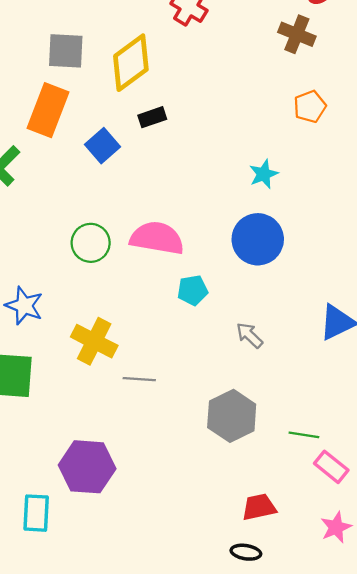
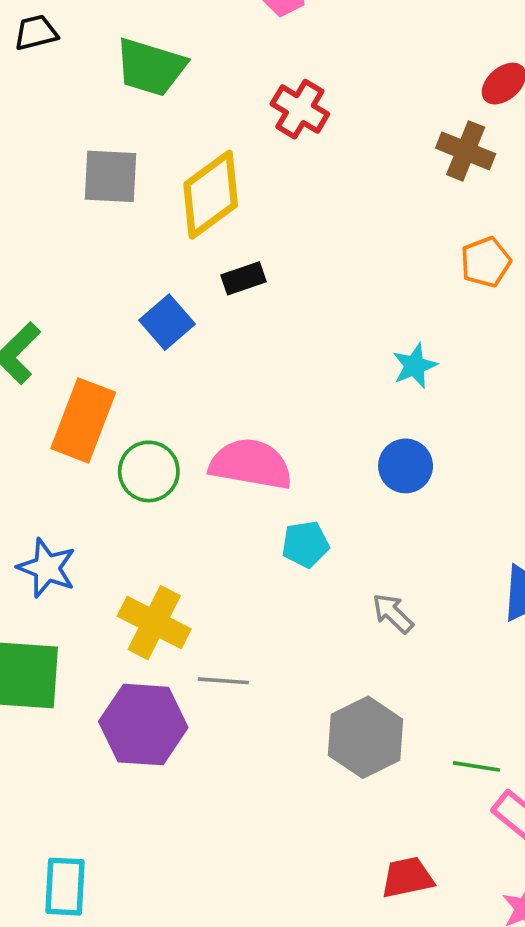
orange rectangle: (48, 110) -> (83, 420), moved
blue circle: (258, 239) -> (406, 466), size x0.7
purple hexagon: (87, 467) -> (143, 725), moved

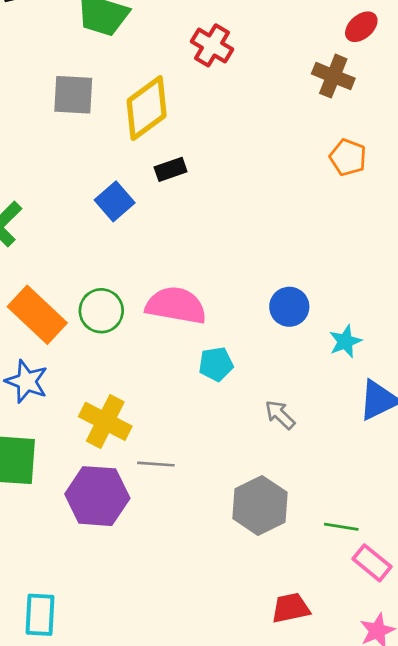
orange pentagon: (486, 262) -> (348, 157), turned -30
cyan star: (415, 366) -> (345, 341), moved
orange rectangle: (83, 420) -> (37, 315), moved, turned -68

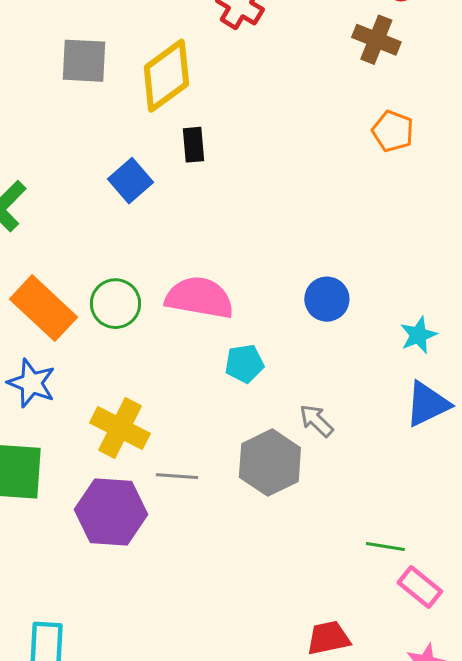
black rectangle: (171, 169) -> (193, 145), turned -76
cyan star: (345, 341) -> (418, 335), moved
gray hexagon: (260, 505) -> (270, 463), moved

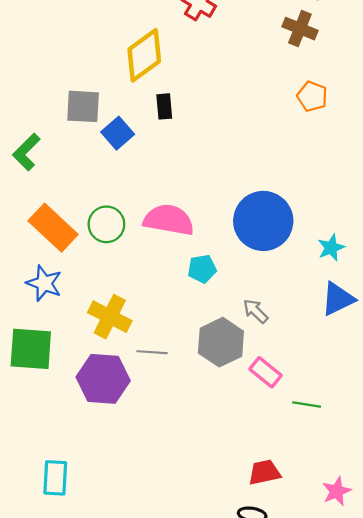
gray square: (84, 61) -> (83, 106), moved
blue circle: (327, 299) -> (263, 221), size x1.8
pink rectangle: (420, 587) -> (265, 372), moved

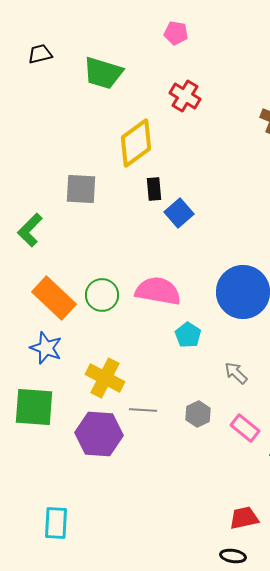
blue square: (118, 133) -> (179, 213), moved
cyan pentagon: (202, 269) -> (188, 335), turned -30
gray hexagon: (221, 342) -> (198, 414), moved, size x0.6

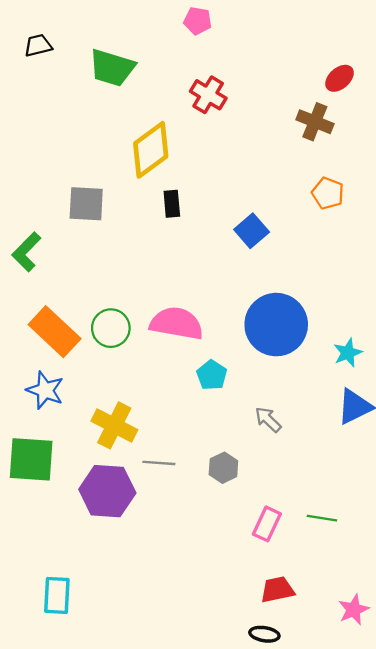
blue square: (179, 213) -> (252, 231), moved
pink rectangle: (245, 428) -> (267, 524), moved, turned 76

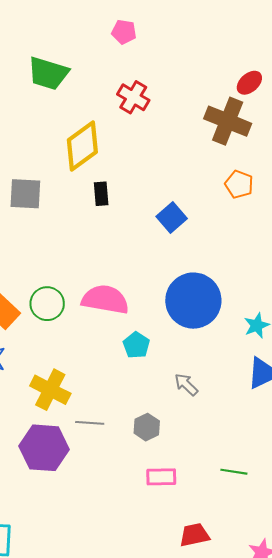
brown cross: (315, 122) -> (228, 121), size x1.4
pink rectangle: (267, 524) -> (161, 477), moved, turned 64

